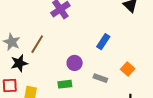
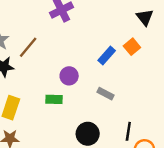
orange square: (128, 69) -> (132, 47), moved
gray rectangle: (100, 78) -> (106, 94), moved

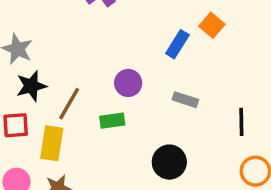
brown line: (28, 47) -> (69, 104), moved
black line: (128, 131) -> (241, 122), moved

